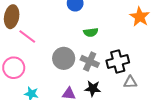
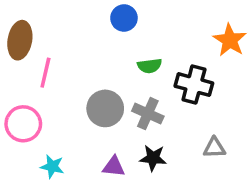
pink line: (27, 36) -> (45, 73), turned 66
black cross: (118, 61) -> (194, 85), moved, turned 30

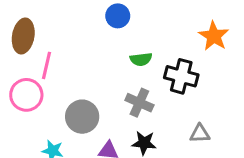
gray circle: (105, 108) -> (82, 117), moved
pink circle: (23, 124) -> (26, 95), moved

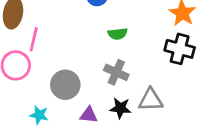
black cross: (181, 76) -> (180, 49), moved
gray triangle: (200, 134) -> (151, 100), moved, size x1.4

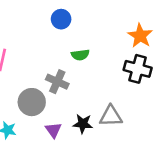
gray cross: (116, 72) -> (57, 82), moved
purple triangle: (89, 115) -> (53, 130), turned 48

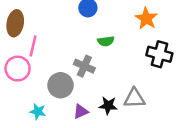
orange star: (140, 36) -> (146, 19), moved
purple triangle: (53, 130) -> (81, 111), turned 42

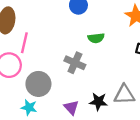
gray circle: (60, 85) -> (38, 84), moved
purple triangle: (81, 111) -> (71, 107), turned -49

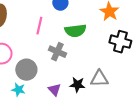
green semicircle: (96, 38) -> (75, 31), size x1.5
pink line: (24, 43) -> (39, 26), moved

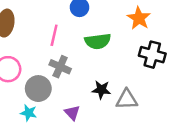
gray cross: (57, 52) -> (60, 67), moved
black star: (77, 85) -> (101, 90), moved

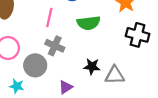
cyan star: (29, 113) -> (17, 86), moved
purple triangle: (72, 113) -> (66, 87), turned 40

